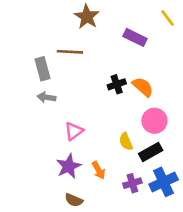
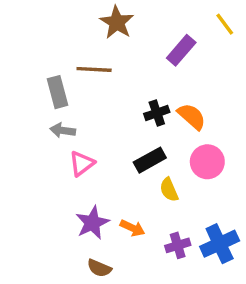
purple rectangle: (135, 37) -> (181, 50), turned -75
pink triangle: (74, 131) -> (82, 164), moved
black rectangle: (151, 152) -> (150, 160), moved
orange arrow: (99, 170) -> (132, 228), turned -36

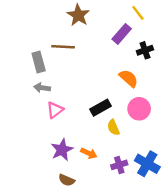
yellow line: (225, 24) -> (138, 13), moved
black cross: (157, 113) -> (145, 50), moved
blue cross: (220, 244) -> (147, 164), turned -35

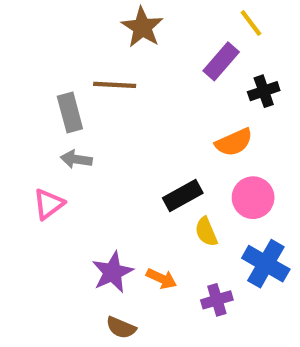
orange semicircle: (129, 78) -> (234, 142), turned 114
pink triangle: (55, 110) -> (49, 204), moved
blue cross: (147, 164) -> (266, 264), moved

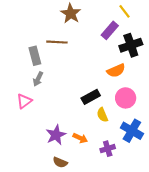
black cross: (264, 91) -> (131, 45), size x1.5
gray arrow: (76, 159) -> (38, 79), turned -72

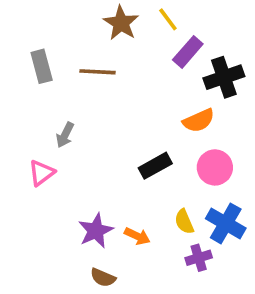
yellow line: (125, 11) -> (168, 19), moved
gray rectangle: (35, 56) -> (42, 66), moved
yellow semicircle: (102, 115) -> (184, 222), moved
purple cross: (108, 149) -> (199, 258), moved

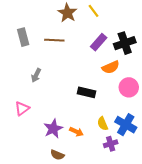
purple rectangle: (188, 52) -> (99, 42), moved
black rectangle: (155, 166) -> (86, 92), turned 42
pink circle: (215, 167) -> (129, 87), moved
pink triangle: (42, 173) -> (22, 109), moved

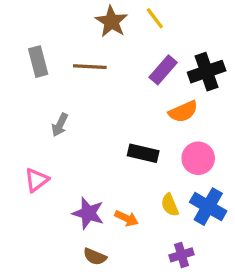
pink circle: (129, 87) -> (198, 158), moved
purple star: (53, 129) -> (88, 213), turned -30
purple cross: (111, 144) -> (181, 255), moved

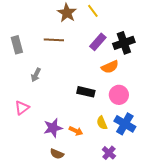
gray rectangle: (38, 62) -> (17, 45), moved
purple star: (88, 213) -> (53, 128), turned -30
purple cross: (181, 255) -> (109, 153), turned -32

